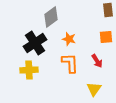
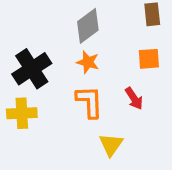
gray diamond: (51, 17) -> (88, 26), moved
yellow triangle: (94, 89) -> (111, 145), moved

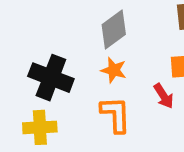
black cross: (32, 69) -> (51, 78), turned -36
red arrow: (134, 98) -> (164, 96), moved

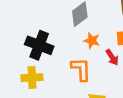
orange star: (114, 70) -> (92, 41), moved

